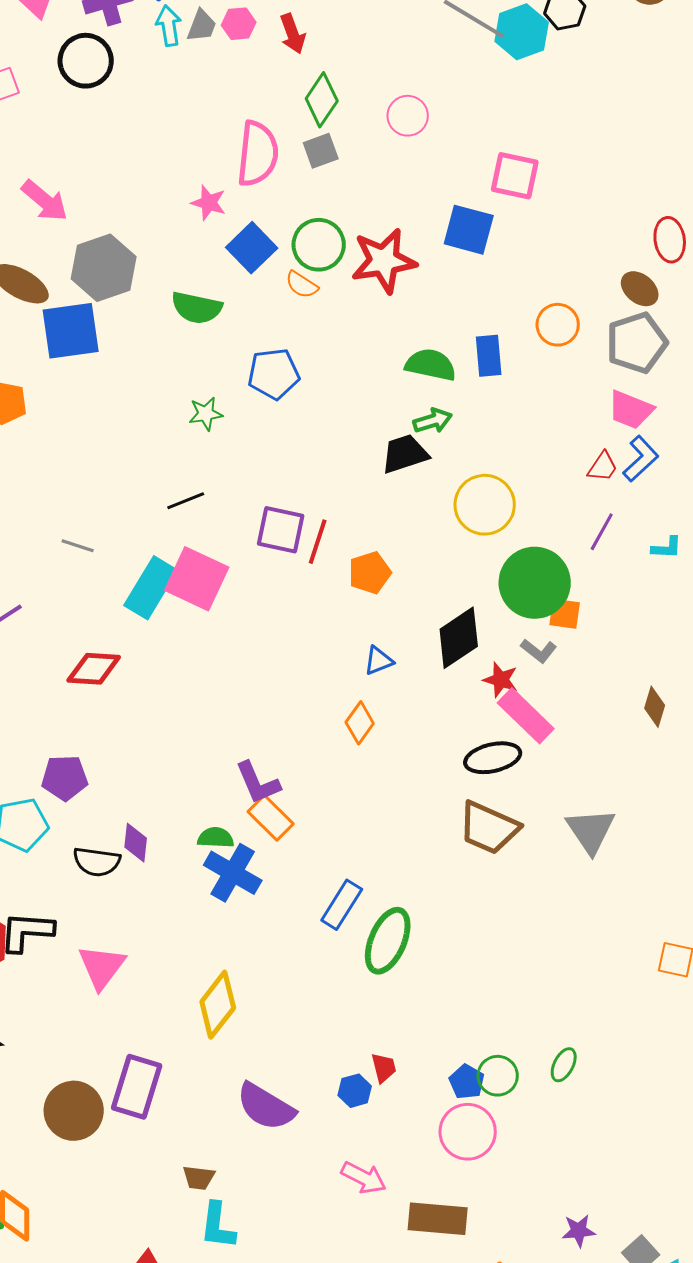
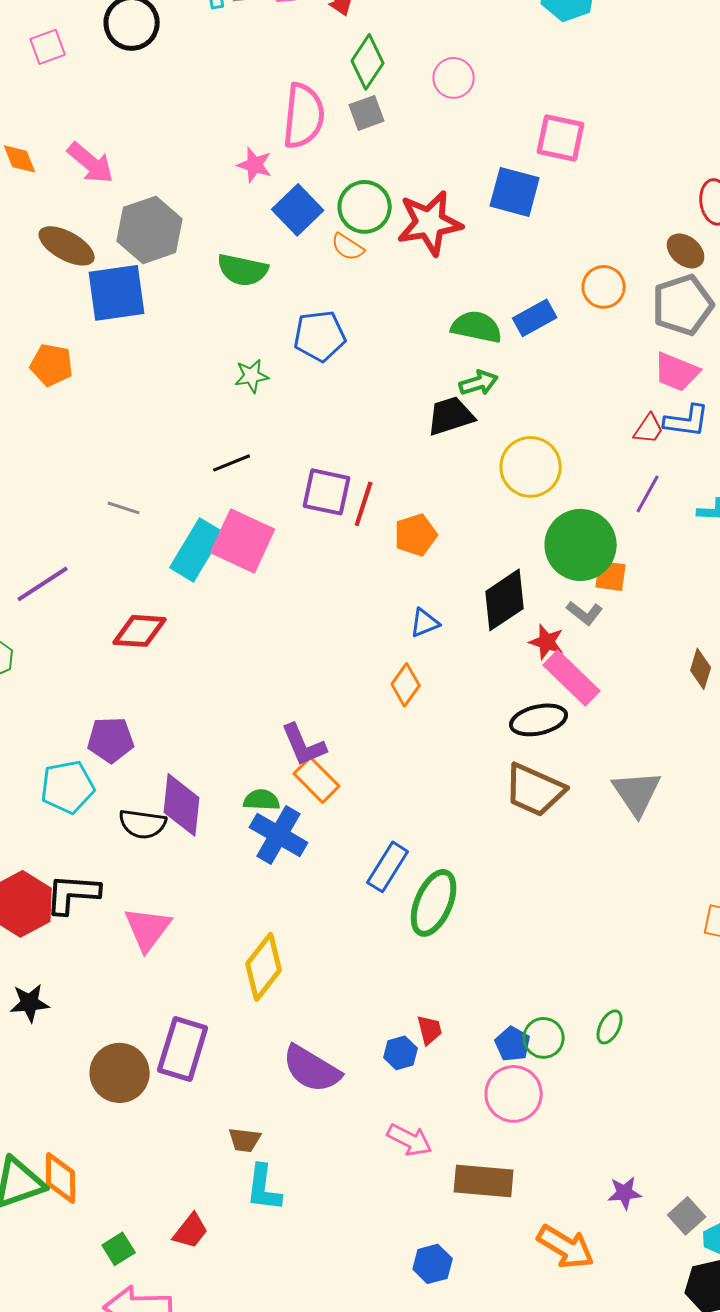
blue rectangle: (489, 356) -> (535, 318), turned 66
blue L-shape: (641, 459) -> (687, 421), turned 51
purple diamond: (136, 843) -> (182, 805), size x1.6

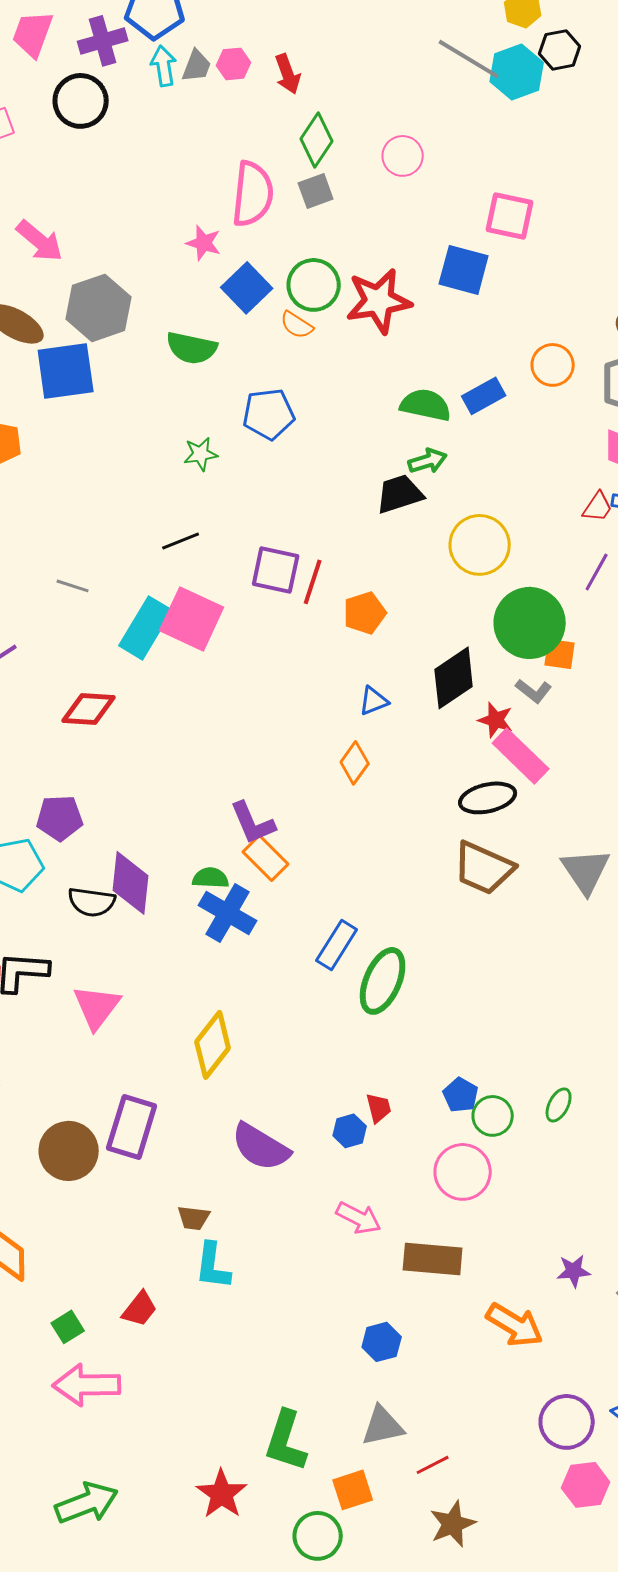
blue pentagon: (513, 1044) -> (461, 1095), moved

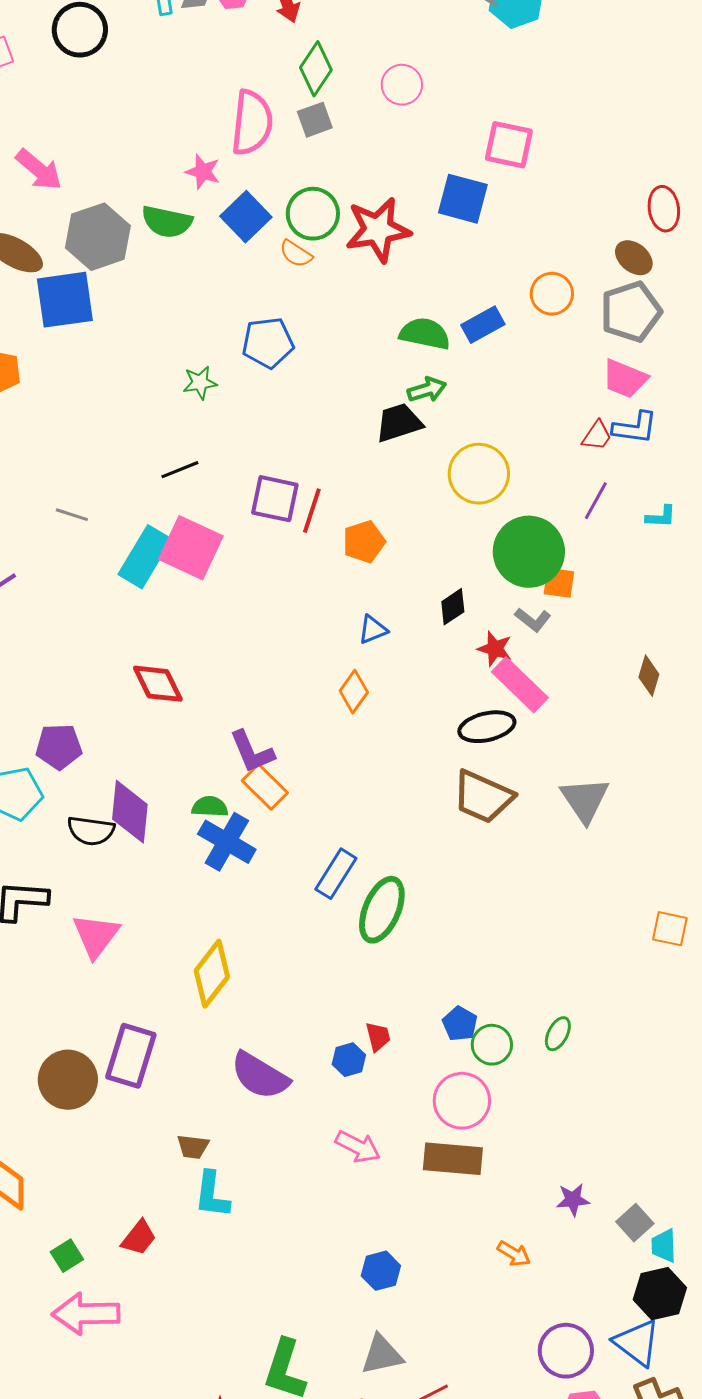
green semicircle: (192, 348) -> (167, 222), moved
black diamond: (454, 678) -> (453, 607), size x0.6
red diamond: (89, 709) -> (158, 684), moved, turned 60
brown rectangle: (433, 1259) -> (453, 1159), moved
orange arrow: (515, 1325) -> (514, 1254), size x0.6

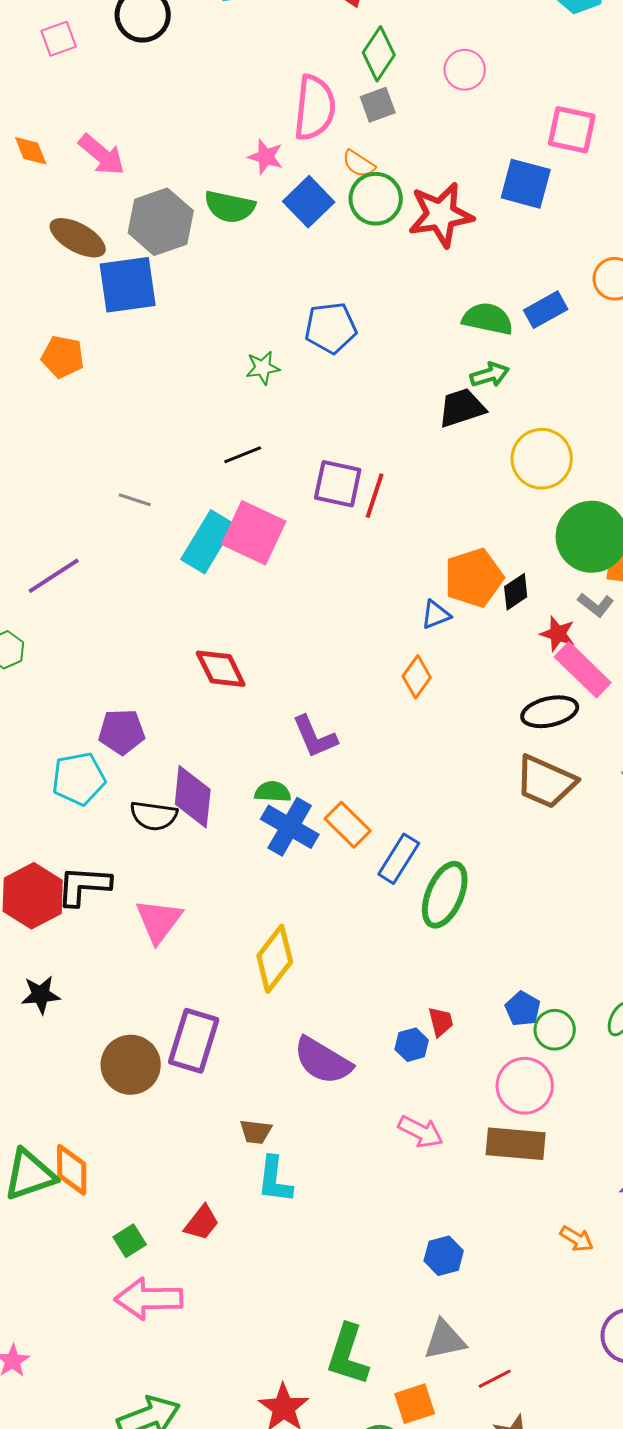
orange semicircle: (296, 254) -> (359, 164), moved
orange pentagon: (364, 542) -> (474, 578), moved, size x1.4
orange rectangle: (265, 787) -> (348, 825), moved

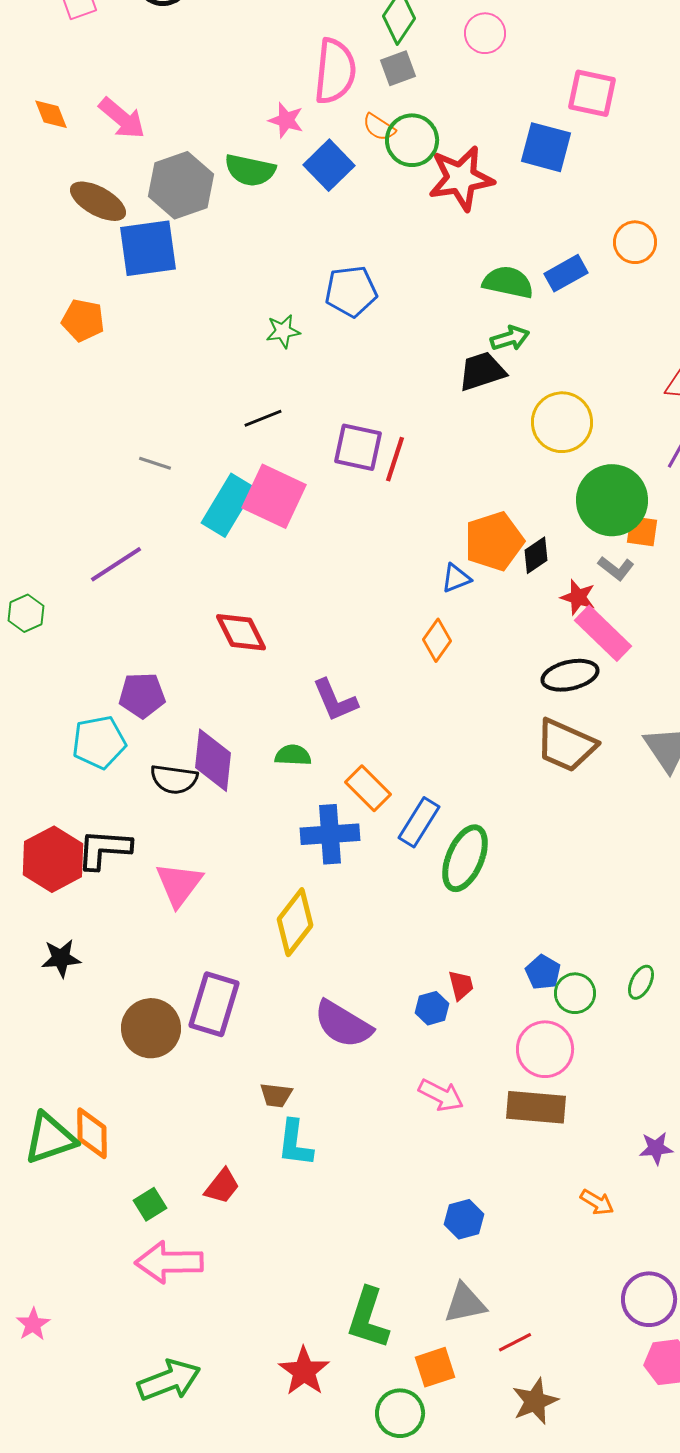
green circle: (376, 199) -> (412, 140), moved
purple line: (54, 576) -> (116, 564), moved
blue cross: (290, 827) -> (330, 834), moved, turned -34

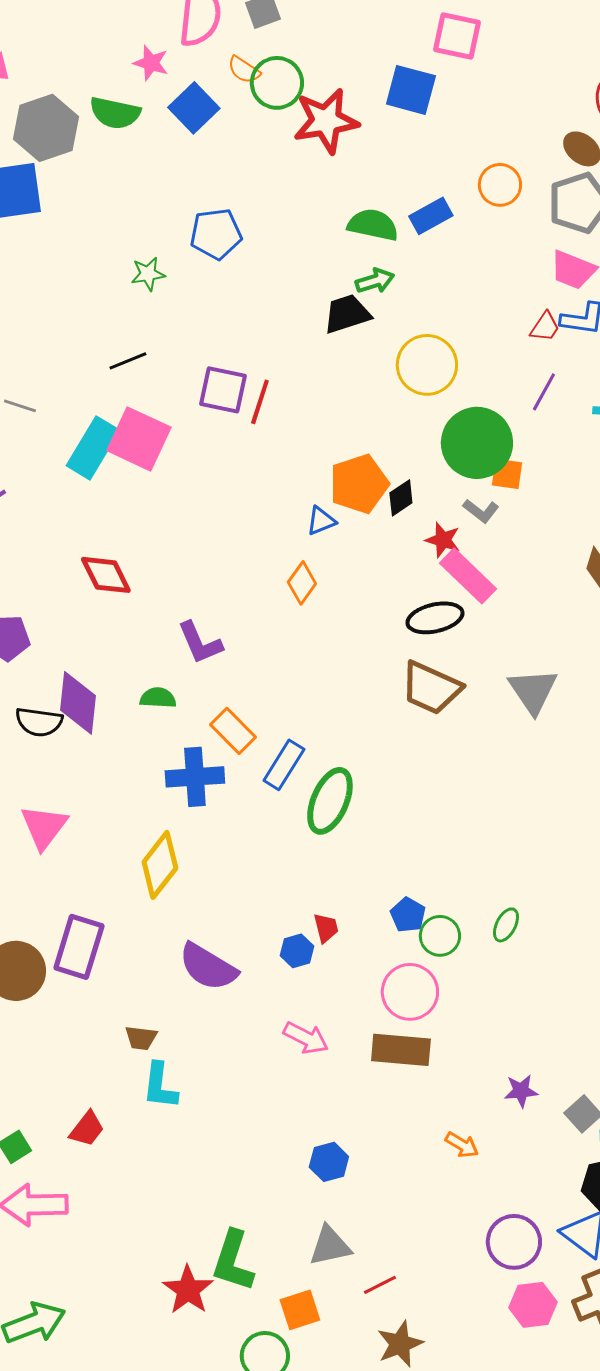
red star: (304, 1371) -> (188, 1290), moved

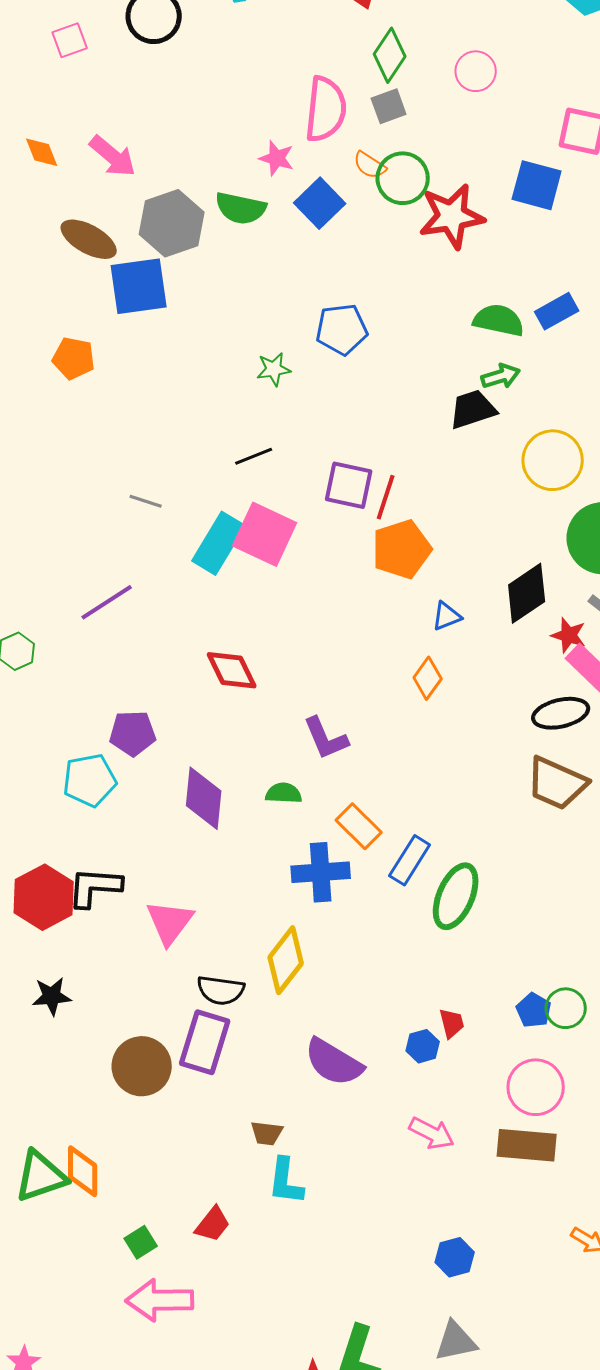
orange pentagon: (359, 484) -> (402, 549), moved
black diamond: (401, 498) -> (527, 593), size x1.6
black semicircle: (39, 722) -> (221, 990), moved
green circle: (440, 936) -> (566, 1008), moved

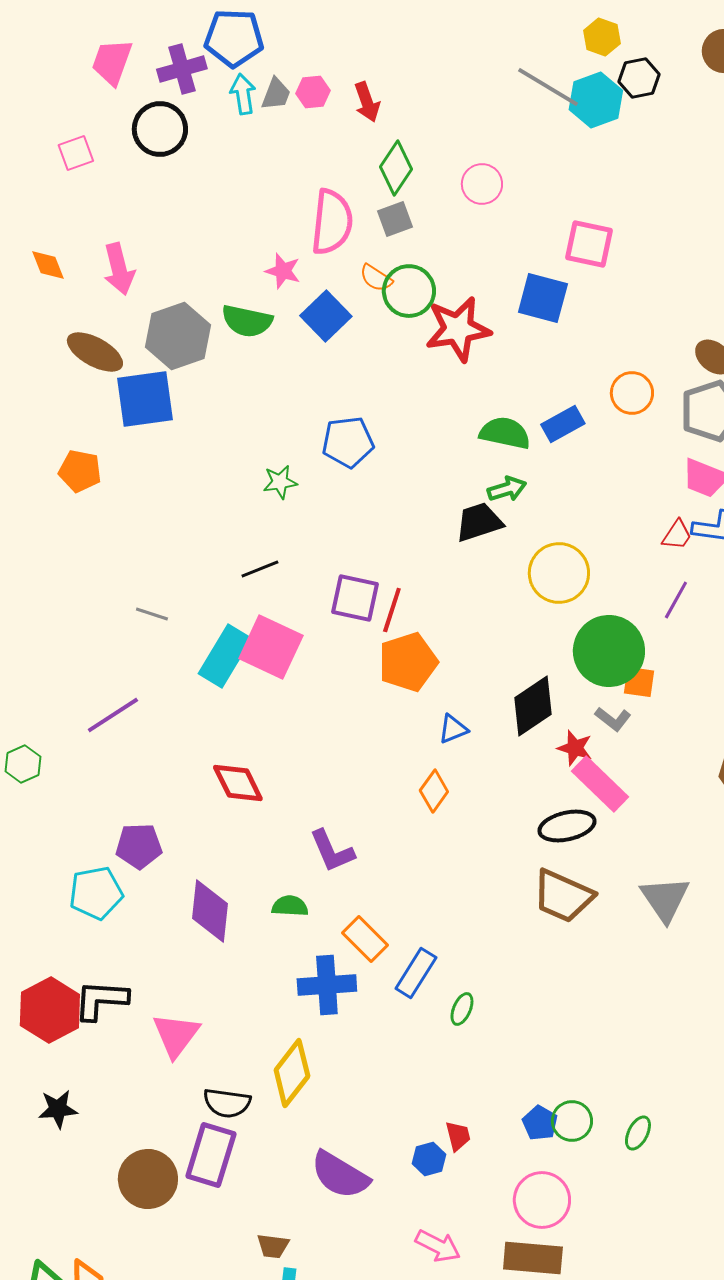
pink arrow: (113, 156) -> (119, 269), turned 36
green ellipse: (456, 896) -> (462, 1009), size x0.5

